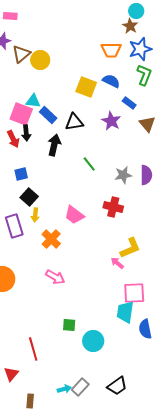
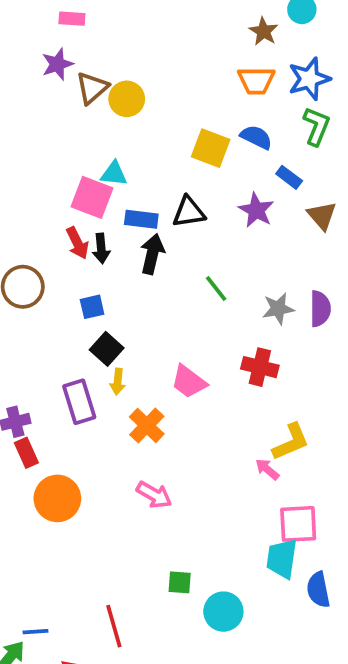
brown star: (130, 26) -> (264, 31), moved
blue rectangle: (48, 115) -> (141, 219), moved, turned -36
black arrow: (26, 133) -> (101, 248), moved

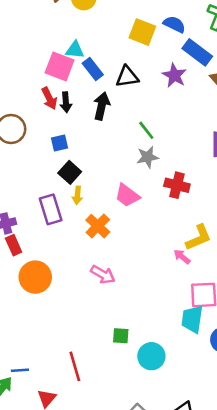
blue rectangle: (289, 177) -> (197, 52), size x1.6
blue rectangle: (141, 219) -> (93, 69), moved, turned 45
gray star: (278, 309) -> (148, 157), moved

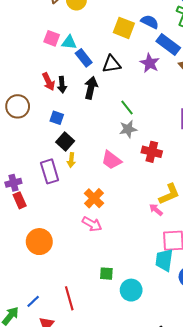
pink square: (60, 66) -> (52, 38), moved, size x0.7
blue square: (60, 143) -> (57, 118), turned 32
orange cross: (98, 226) -> (94, 198), moved
orange circle: (35, 277) -> (39, 242), moved
blue line: (20, 370) -> (33, 301), moved, turned -40

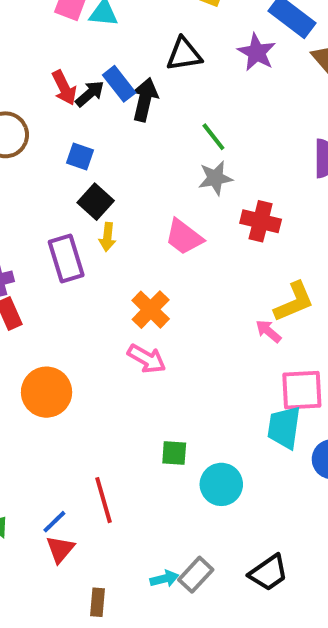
blue rectangle: (84, 58) -> (119, 84), moved
black arrow: (62, 85) -> (90, 94), turned -126
blue line: (33, 301) -> (54, 522), moved

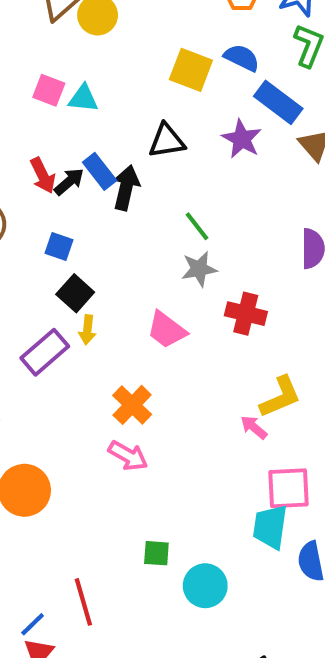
purple rectangle: (66, 259) -> (45, 352), turned 66

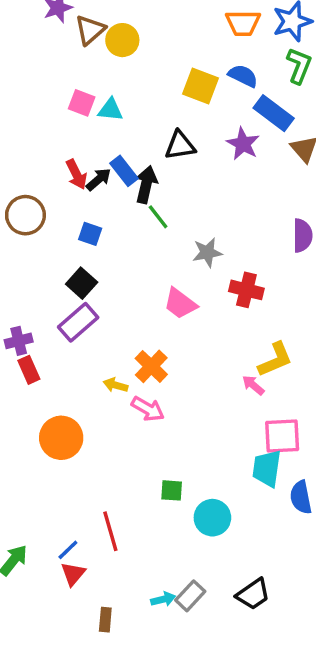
green line: (197, 226) -> (158, 217), moved
black square: (75, 293) -> (82, 283), moved
yellow arrow: (87, 330) -> (116, 385), moved, turned 100

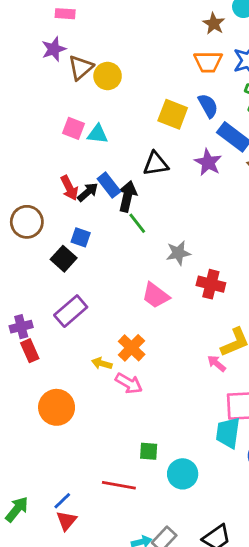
blue semicircle: (243, 76) -> (208, 106), turned 35
black square: (82, 283) -> (64, 259), moved
red line: (110, 531) -> (119, 485), moved, turned -64

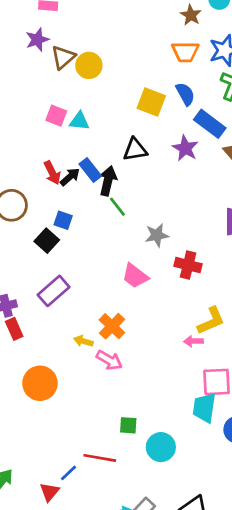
pink arrow: (217, 363) -> (193, 341), turned -42
blue line: (62, 501) -> (69, 473), moved

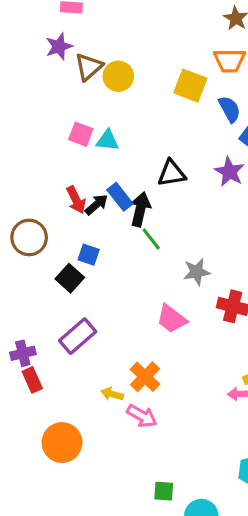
yellow square: (151, 102) -> (190, 86), moved

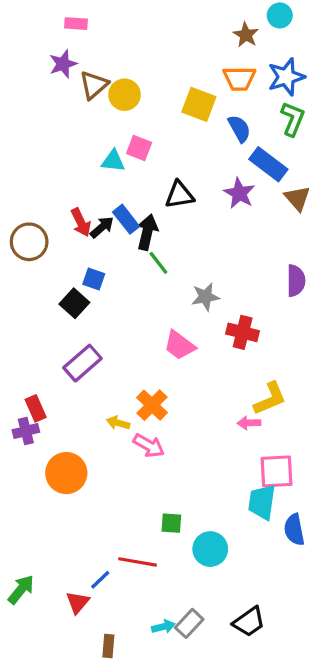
pink square: (81, 134) -> (139, 148), moved
brown circle: (29, 237) -> (29, 242), moved
purple cross: (23, 353) -> (26, 431), moved

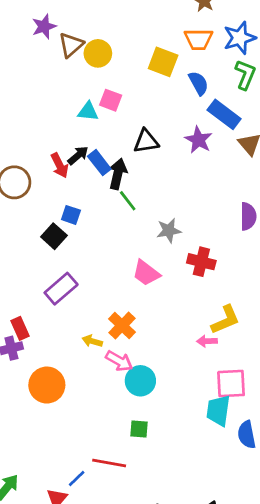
black arrow: (102, 227) -> (78, 155), moved
cyan circle: (210, 549) -> (140, 381), moved

